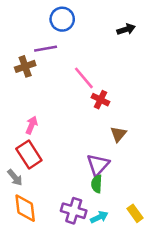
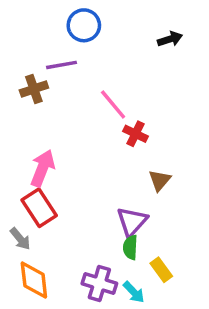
pink arrow: (32, 125) -> (43, 168), size x1.5
yellow rectangle: (135, 213) -> (161, 270), moved
cyan arrow: (99, 217) -> (134, 292), turned 72

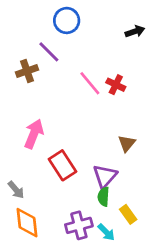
purple line: (61, 65) -> (49, 52), turned 55
red cross: (135, 134) -> (116, 85), moved
red rectangle: (39, 208) -> (63, 165), moved
purple cross: (99, 284) -> (79, 225), turned -32

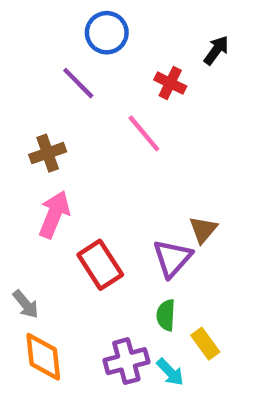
black arrow: (135, 31) -> (216, 50), turned -36
brown cross: (27, 71) -> (48, 153), moved
red cross: (116, 85) -> (170, 83), moved
purple triangle: (105, 176) -> (172, 258), moved

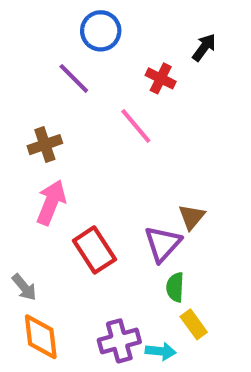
green semicircle: (166, 315) -> (175, 287), moved
cyan arrow: (170, 372) -> (161, 351), turned -40

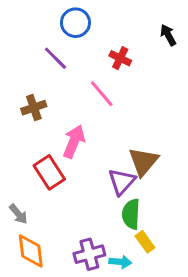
black arrow: (204, 47) -> (168, 35), moved, turned -65
pink arrow: (51, 202) -> (74, 142), moved
brown triangle: (192, 217) -> (143, 162), size x1.5
red rectangle: (94, 250) -> (49, 172), moved
green semicircle: (175, 287) -> (131, 214), size x1.4

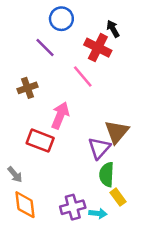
black arrow: (168, 35) -> (113, 29), moved
red cross: (120, 58) -> (98, 48), size x1.5
red rectangle: (49, 172) -> (40, 141), turned -36

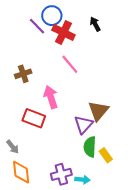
purple line: (45, 48) -> (37, 26), moved
red cross: (98, 48) -> (63, 33), moved
pink arrow: (60, 115) -> (51, 97), turned -40
yellow rectangle: (118, 197) -> (106, 155), moved

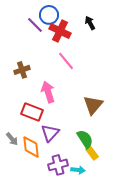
purple triangle: (84, 125) -> (50, 133), moved
green semicircle: (90, 147) -> (85, 139), turned 144
yellow rectangle: (106, 155) -> (92, 153), moved
orange diamond: (21, 172) -> (31, 147), moved

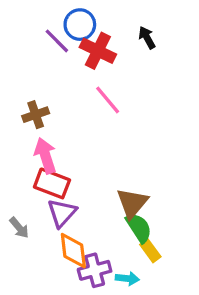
pink arrow: (48, 92) -> (45, 156), moved
brown triangle: (93, 105) -> (132, 203), moved
purple triangle: (50, 133) -> (62, 213), moved
orange diamond: (31, 147) -> (73, 251), moved

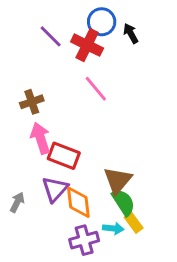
blue circle: (80, 25) -> (102, 22), moved
red rectangle: (52, 183) -> (64, 156), moved
gray arrow: (19, 228) -> (17, 202), turned -114
orange diamond: (73, 251) -> (78, 202), moved
cyan arrow: (127, 278) -> (113, 228), moved

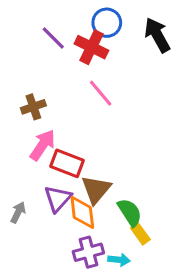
black arrow: (131, 33) -> (157, 35), moved, size x1.6
pink arrow: (40, 138) -> (43, 145), turned 52
brown triangle: (118, 180) -> (96, 189), moved
cyan arrow: (113, 228) -> (119, 260), moved

